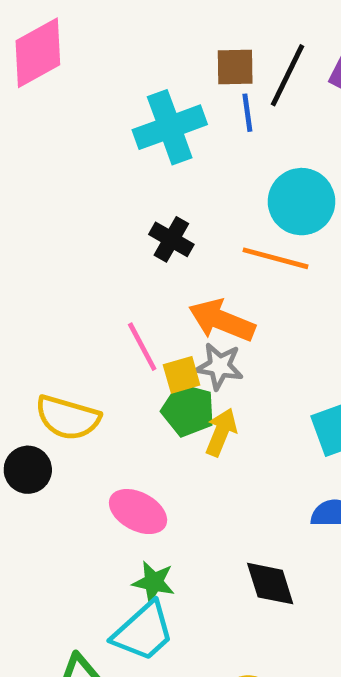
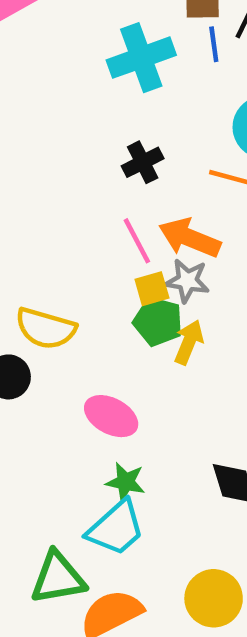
black cross: (171, 239) -> (143, 162), turned 33
pink line: (142, 347) -> (137, 241), moved

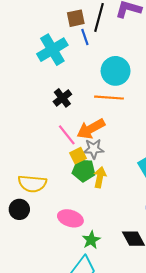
orange arrow: (190, 238) -> (91, 129), turned -40
green star: (125, 482) -> (91, 240), moved, turned -30

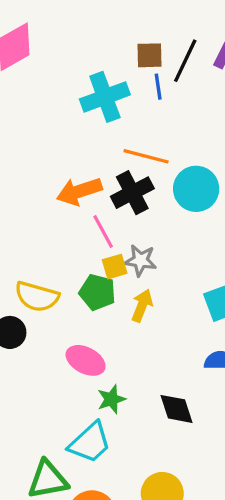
cyan circle: (116, 71) -> (196, 189), moved
black cross: (62, 98) -> (132, 193), moved, size x1.4
orange line: (109, 98) -> (146, 156), moved
orange arrow: (91, 129) -> (79, 191), moved
green pentagon: (84, 170) -> (97, 292), moved

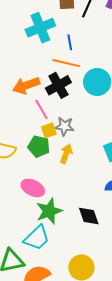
blue line: (158, 87) -> (70, 42), moved
green star: (111, 399) -> (49, 211), size x1.5

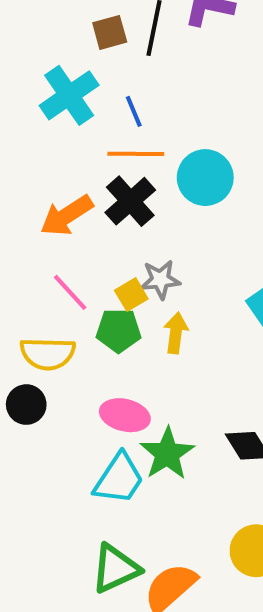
pink line: (41, 109) -> (70, 292), moved
cyan trapezoid: (37, 238) -> (119, 479), moved

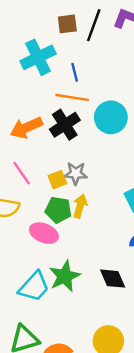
green pentagon: (119, 330) -> (58, 210), moved
pink ellipse: (125, 415) -> (44, 233), moved

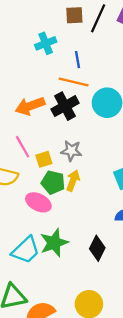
cyan cross: (38, 57) -> (46, 43), size x0.7
yellow square: (57, 180) -> (44, 159), moved
black diamond: (113, 279) -> (97, 248), turned 45

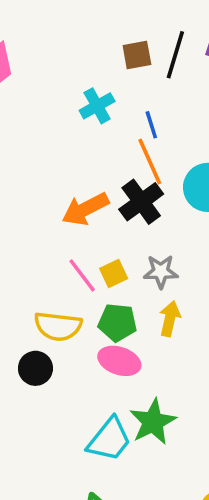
orange line: (74, 82) -> (150, 161), turned 60
yellow square: (44, 159) -> (114, 274), moved
green pentagon: (53, 182) -> (117, 322), moved

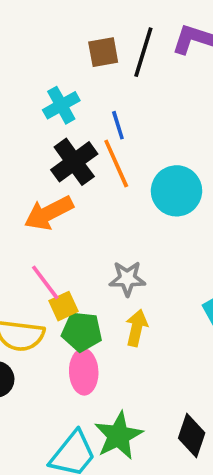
black cross: (141, 202) -> (74, 162), moved
yellow square: (114, 274) -> (63, 306), moved
pink ellipse: (119, 361) -> (84, 372), turned 69

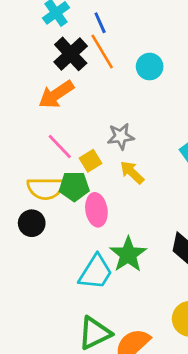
cyan circle: (177, 191) -> (150, 67), size x0.7
yellow square: (63, 306) -> (90, 161), moved
yellow arrow: (137, 328) -> (132, 172), turned -52
green pentagon: (82, 332) -> (74, 186), moved

